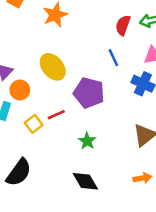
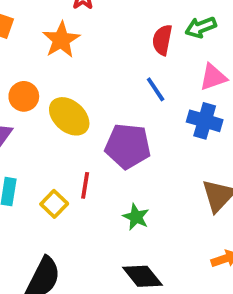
orange circle: (20, 90) -> (24, 96), moved
red line: (56, 115) -> (85, 185), turned -48

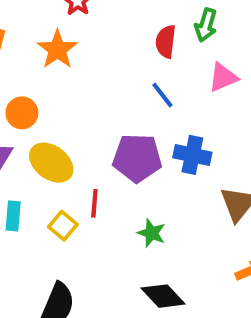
green arrow: (201, 27) -> (206, 25), turned -48
yellow ellipse: (69, 116) -> (51, 163), moved
blue cross: (205, 121) -> (192, 155), moved

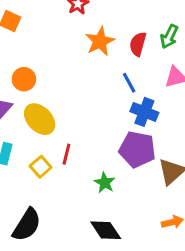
orange star: (57, 49) -> (100, 41), moved
blue cross: (192, 155) -> (144, 112), moved
purple pentagon: (137, 158) -> (137, 149), moved

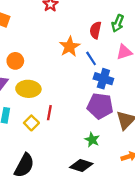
orange star: (100, 41) -> (70, 47), moved
yellow ellipse: (40, 119) -> (28, 89), turned -40
green star: (105, 183) -> (92, 140), moved
black diamond: (106, 230) -> (81, 166), turned -35

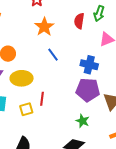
orange star: (70, 47) -> (44, 27), moved
blue line: (91, 58) -> (53, 55), moved
yellow square: (31, 123) -> (26, 109), turned 32

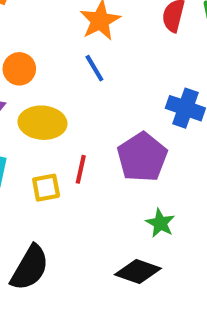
blue line: (53, 55) -> (94, 68), moved
purple pentagon: (88, 90) -> (142, 157), moved, turned 30

